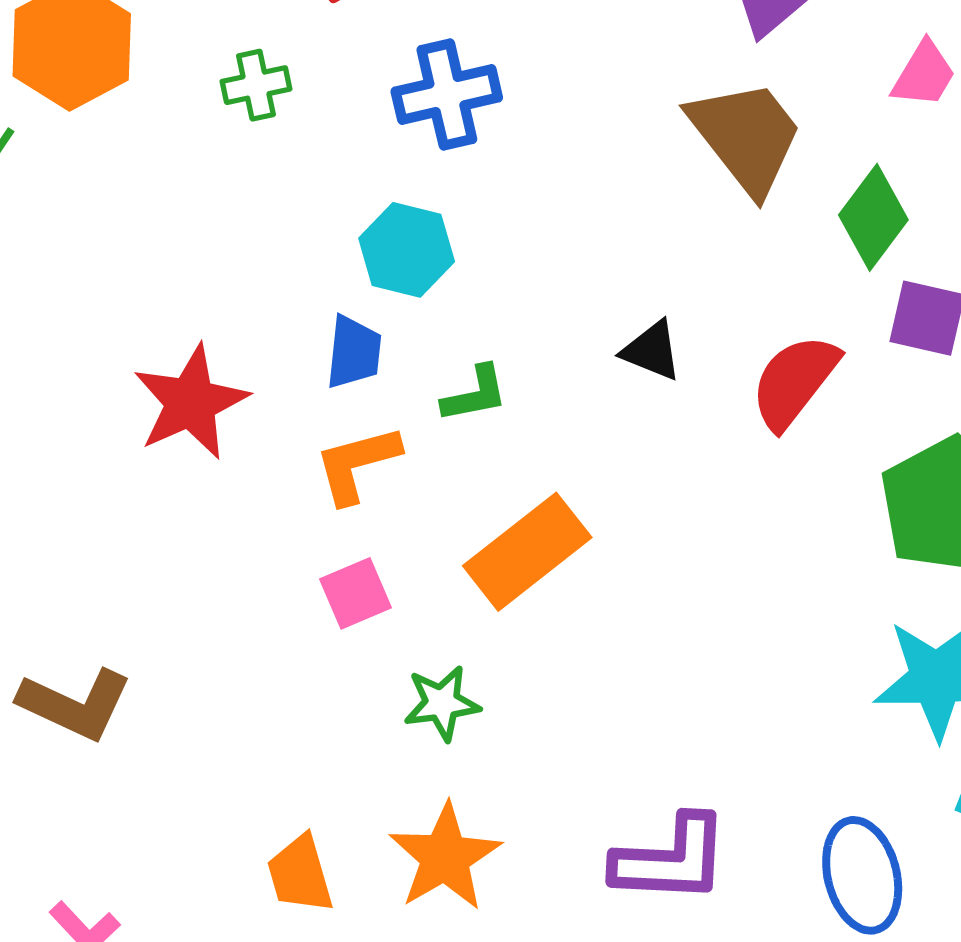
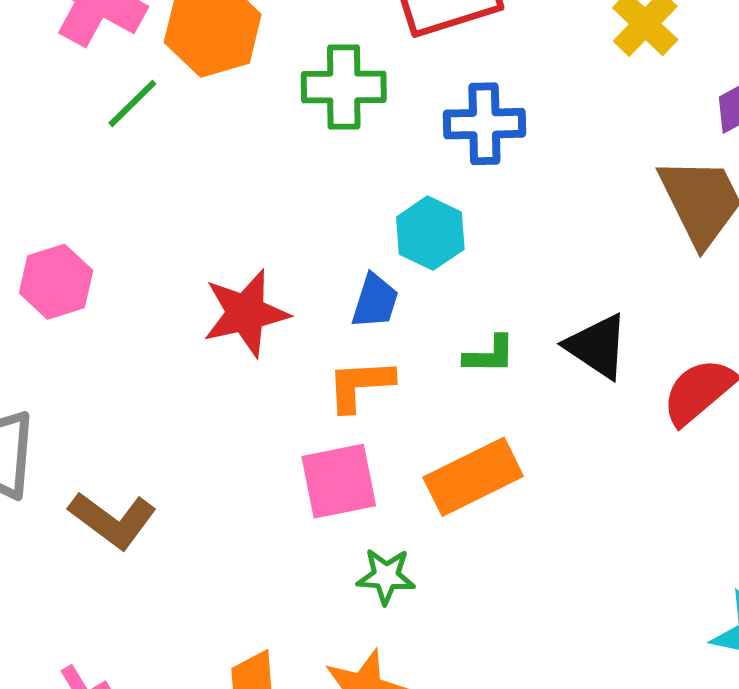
green cross: (256, 85) -> (344, 87), size x1.6
black triangle: (652, 351) -> (597, 346), size x1.4
green L-shape: (475, 394) -> (489, 355), moved
pink square: (355, 593) -> (339, 481), size x1.5

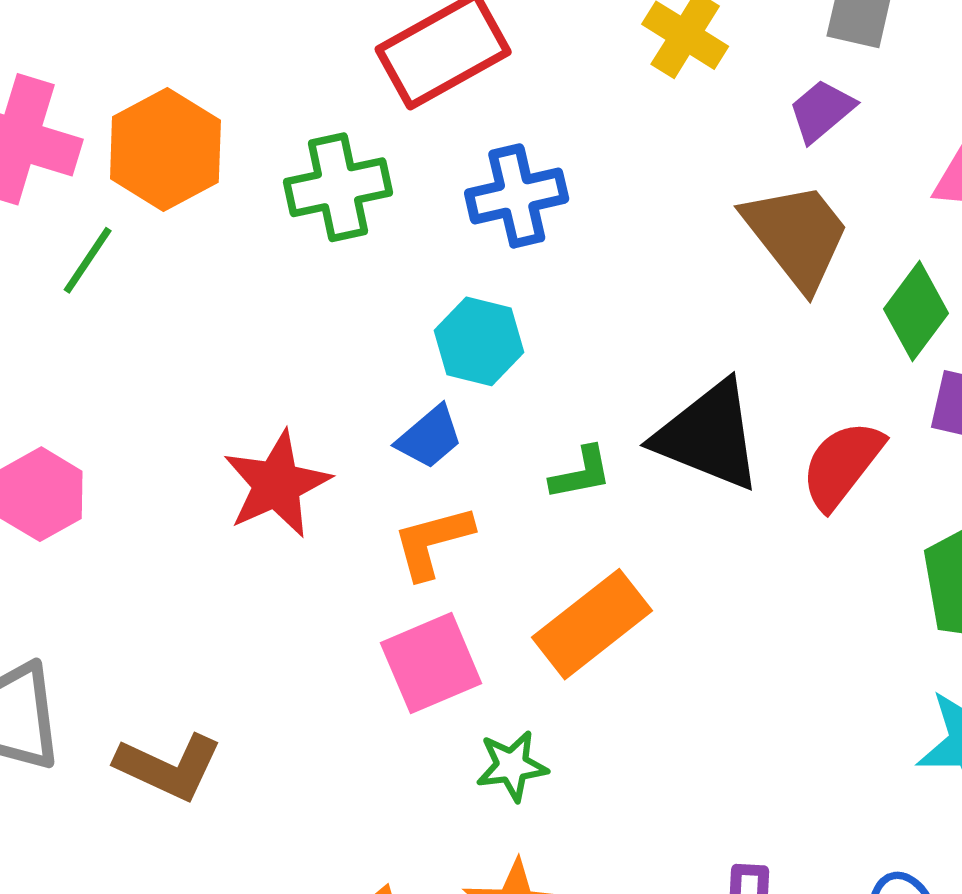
blue trapezoid: (375, 301) -> (429, 437), turned 44
black triangle: (597, 346) -> (709, 436), size x1.4

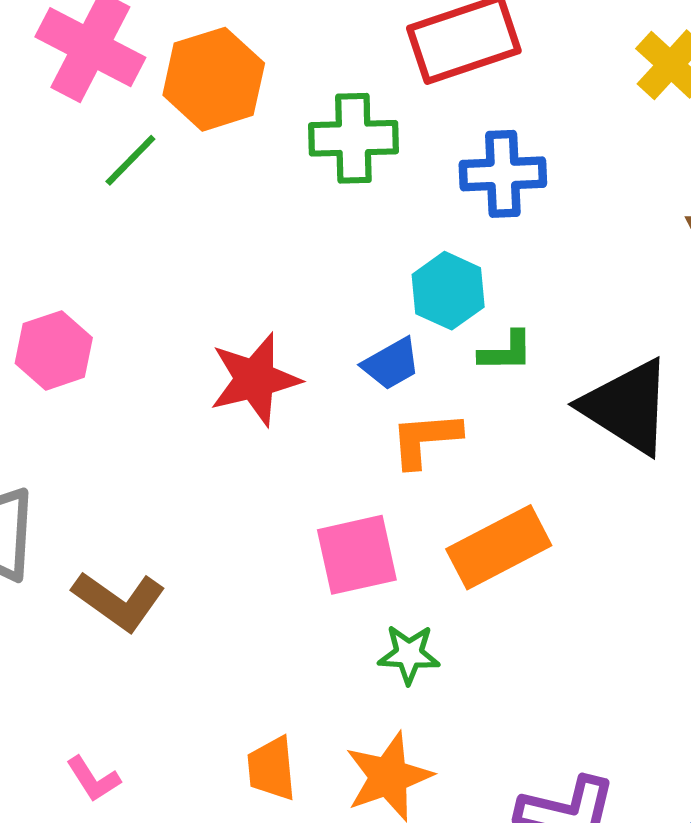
green L-shape: (581, 473) -> (506, 352), moved
orange L-shape: (433, 542) -> (425, 439), moved

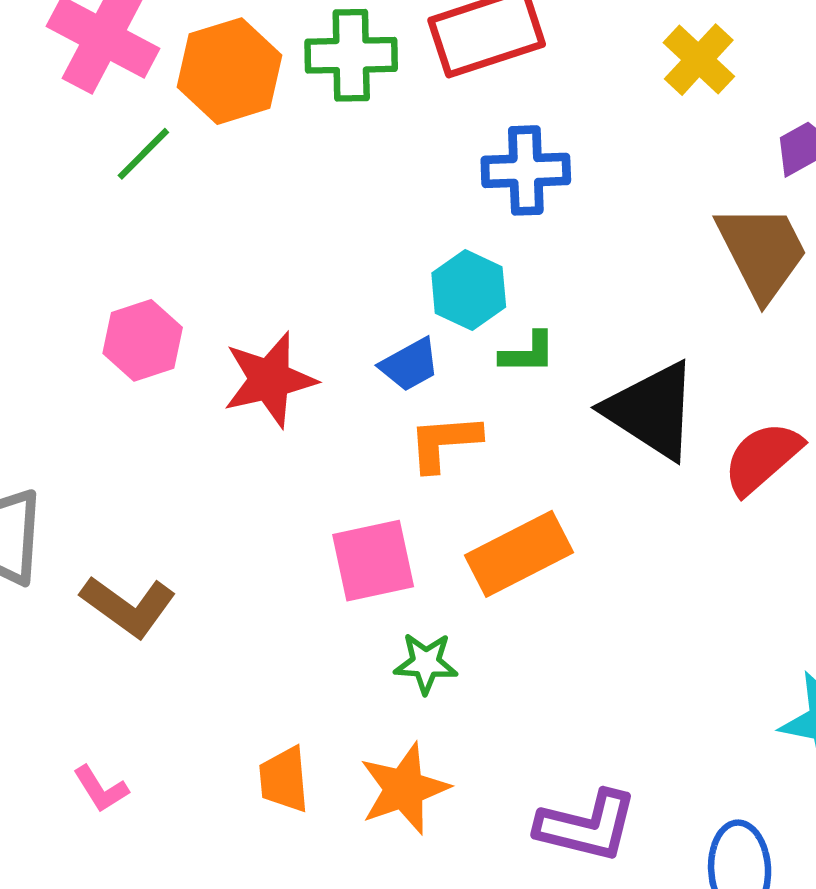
green cross: (353, 138) -> (351, 55), moved
pink hexagon: (54, 350) -> (143, 340), moved

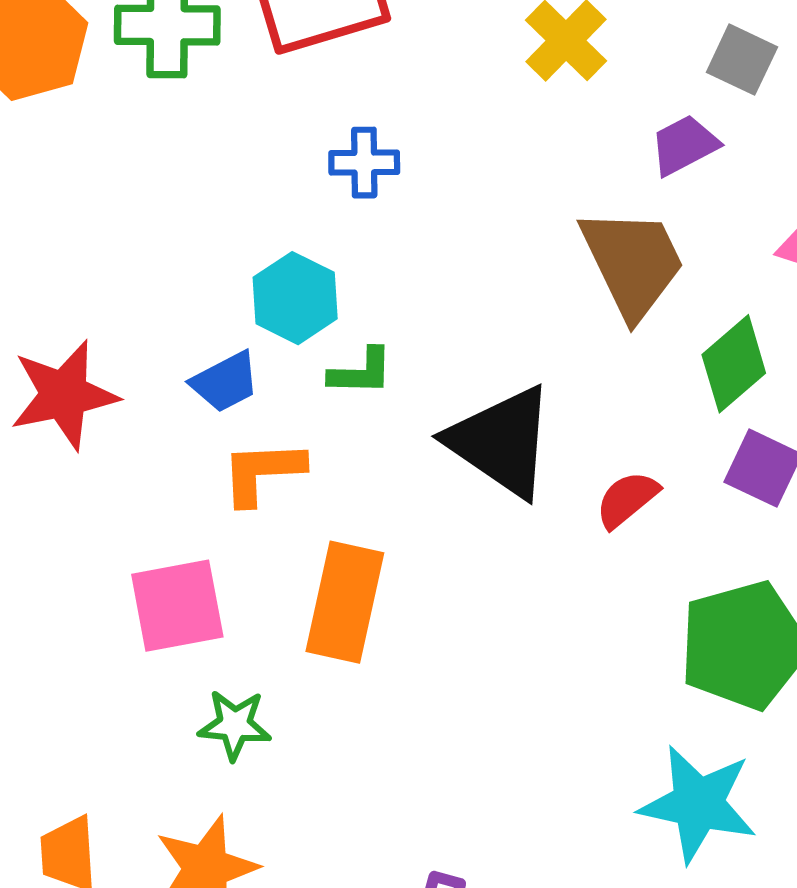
blue cross: (526, 170) -> (364, 163), size x0.7
red semicircle: (762, 458) -> (627, 499), size x0.7
orange rectangle: (519, 554) -> (345, 602), turned -52

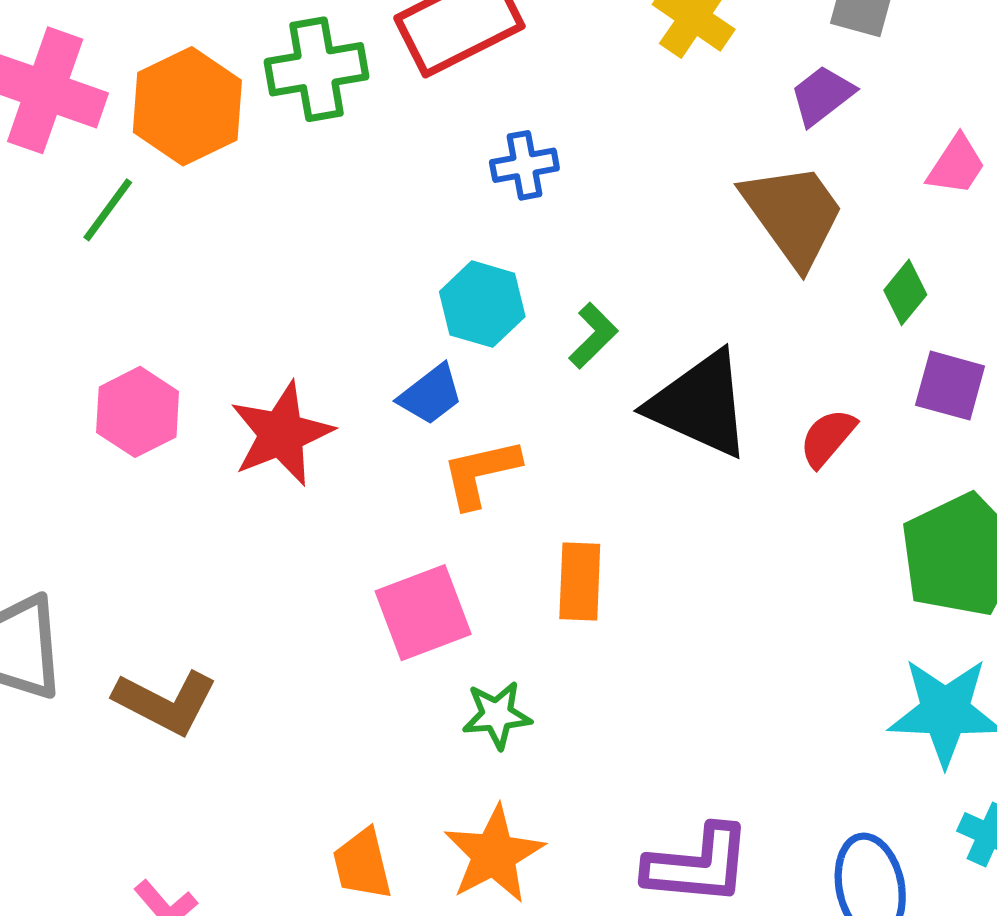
green diamond: (734, 364) -> (905, 292), size x0.7
green L-shape: (361, 372) -> (593, 336), moved, turned -36
orange rectangle: (345, 602) -> (580, 581), size x0.7

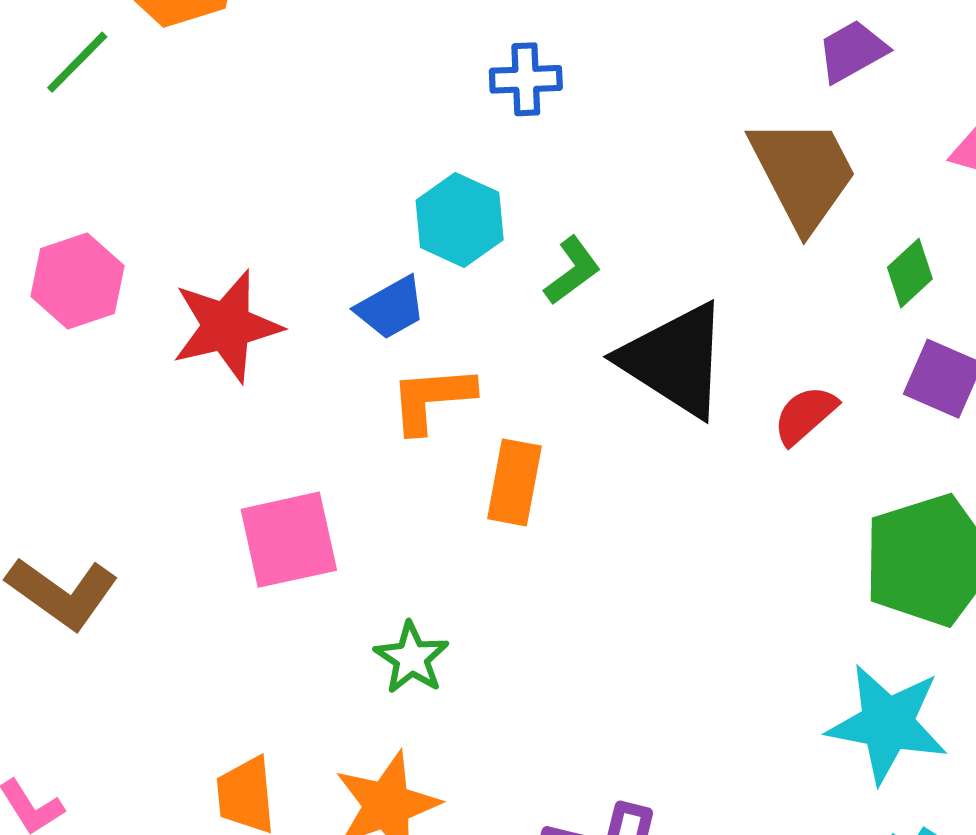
orange rectangle: (580, 581) -> (514, 482), moved
pink square: (423, 613) -> (289, 540), moved
green star: (497, 715) -> (412, 658), turned 30

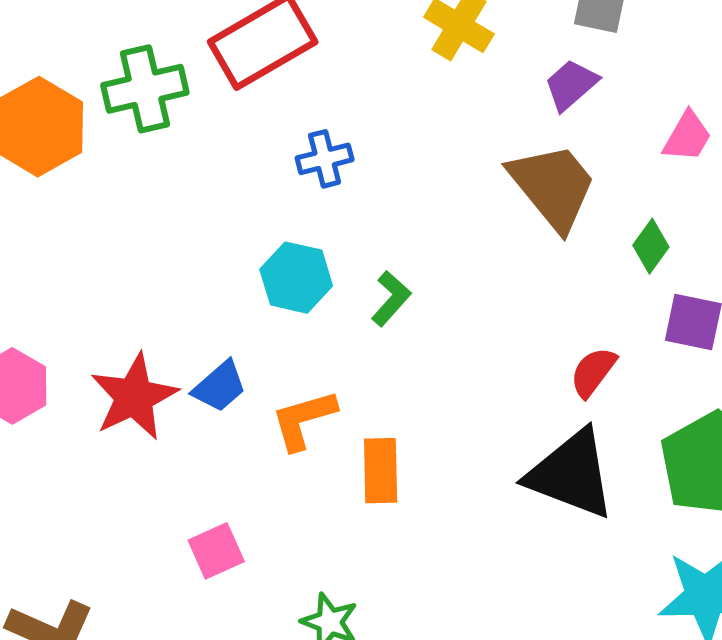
blue trapezoid: (391, 308) -> (220, 387), moved
black triangle: (675, 360) -> (571, 474), moved
pink square: (289, 540) -> (216, 551), size x0.7

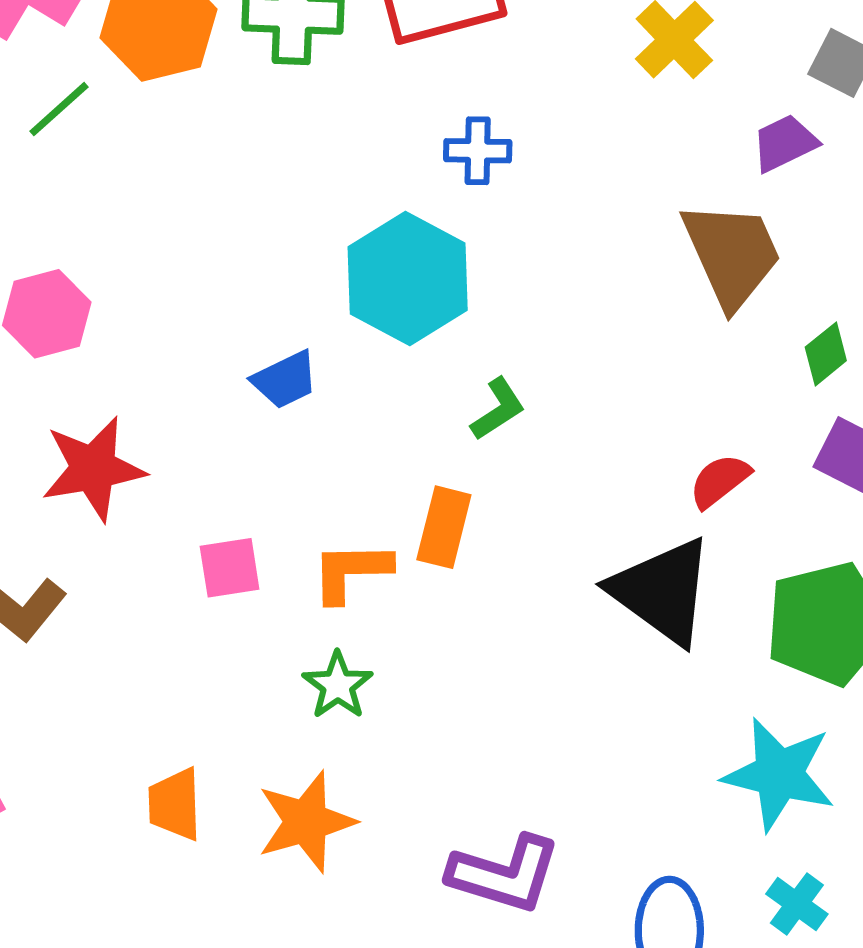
cyan hexagon: (296, 278) -> (408, 278), size x1.5
green L-shape: (391, 298) -> (498, 409), moved
red star: (134, 397) -> (93, 469), moved
orange L-shape: (304, 420) -> (351, 572), moved

